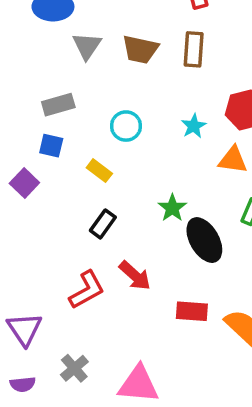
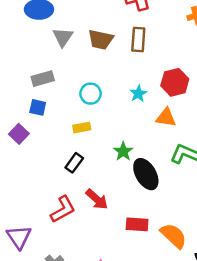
yellow rectangle: (99, 171) -> (82, 128), moved, turned -48

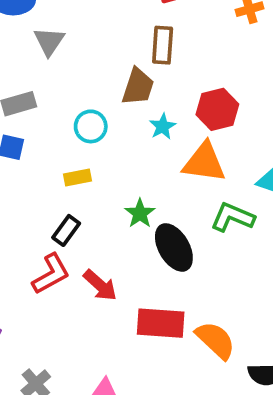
brown trapezoid: (101, 40) -> (138, 87), moved, turned -84
orange triangle: (166, 118) -> (204, 162), size x1.4
red L-shape: (63, 209) -> (51, 274), moved
red rectangle: (137, 224) -> (161, 323), size x1.4

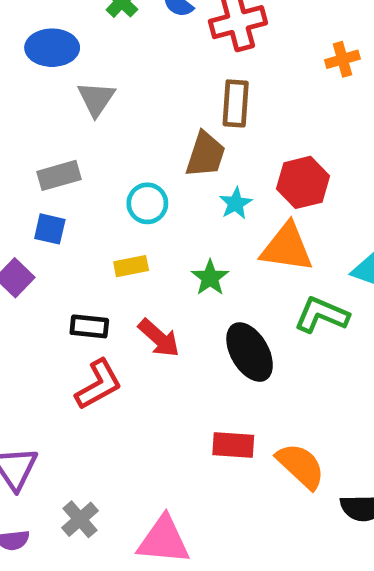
green star: (140, 213) -> (210, 278), moved
black rectangle: (66, 230) -> (89, 326), moved, turned 60
red arrow: (100, 285) -> (159, 338), moved
red rectangle: (161, 323) -> (233, 445), size x0.7

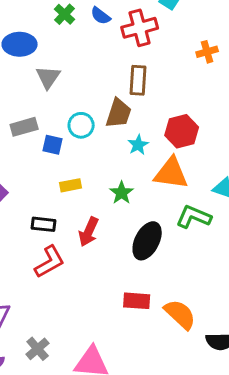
cyan circle: (147, 203) -> (81, 125), moved
blue square: (50, 229) -> (53, 145), moved
red arrow: (159, 338) -> (89, 232), turned 72
black ellipse: (250, 352) -> (147, 241), turned 57

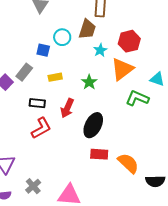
gray rectangle: (24, 127) -> (24, 72), moved, turned -36
orange triangle: (171, 173) -> (122, 69), turned -45
black ellipse: (147, 241) -> (93, 125), moved

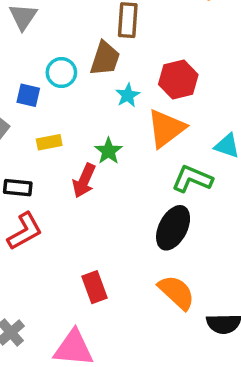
red arrow: (67, 108) -> (84, 181), moved
black ellipse: (93, 125) -> (173, 228), moved
red rectangle: (99, 154) -> (95, 287), moved, turned 66

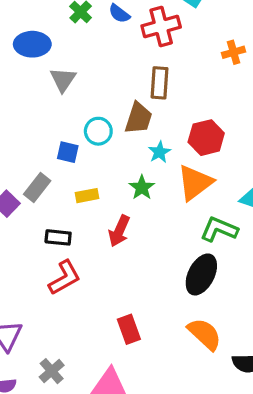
green star: (108, 151) -> (142, 188), moved

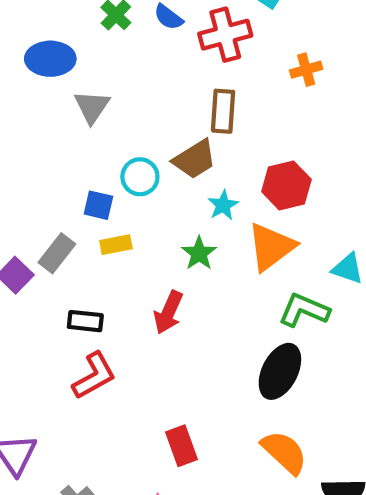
orange cross: (234, 52) -> (306, 70), moved
brown trapezoid: (139, 118) -> (195, 159), turned 40
yellow rectangle: (87, 196) -> (116, 245), moved

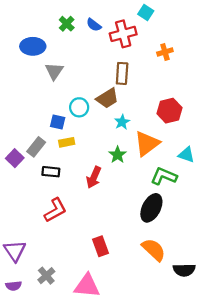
red hexagon: (286, 186) -> (169, 111), moved
green star: (199, 253) -> (118, 155), moved
black rectangle: (85, 321) -> (51, 172), moved

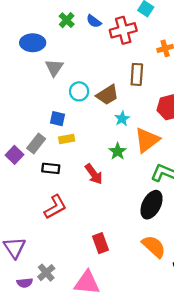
brown rectangle: (122, 73) -> (137, 74), moved
cyan circle: (79, 107) -> (79, 91), moved
red arrow: (94, 177) -> (94, 174), turned -60
purple semicircle: (14, 286) -> (25, 283), moved

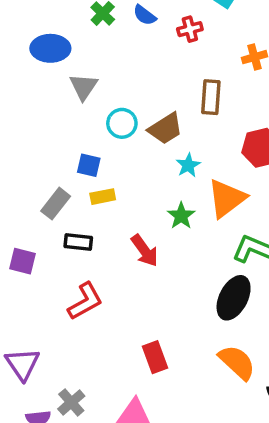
red cross: (123, 30) -> (190, 29), size x0.6
purple square: (15, 155) -> (22, 261), moved, turned -30

